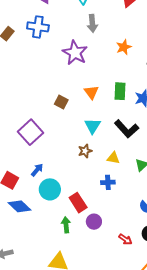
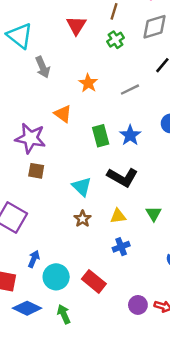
purple star: (75, 53) -> (30, 138), moved
orange triangle: (91, 92) -> (63, 114), moved
purple circle: (94, 222) -> (138, 305), moved
green arrow: (66, 225) -> (64, 314), moved

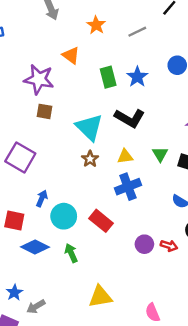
cyan triangle: (82, 187) -> (89, 127), size x1.4
blue cross: (121, 247) -> (128, 187), size x1.5

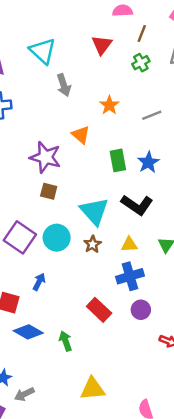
cyan circle: (64, 216) -> (57, 238), moved
purple circle: (144, 244) -> (141, 310), moved

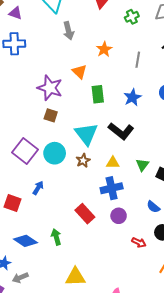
gray line: (152, 115) -> (138, 60), turned -63
green rectangle: (118, 160) -> (98, 94), moved
blue diamond: (28, 332) -> (26, 241), moved

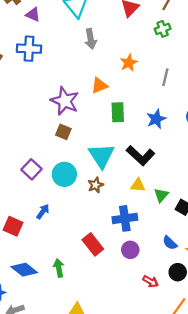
orange triangle: (80, 72) -> (99, 86), turned 49
purple square: (25, 151) -> (31, 169), size x0.7
yellow triangle: (113, 163) -> (138, 185), moved

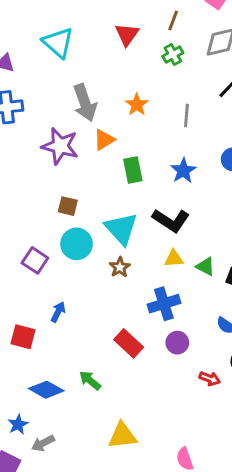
gray arrow: (91, 39) -> (85, 103), moved, size x1.4
purple star: (65, 101) -> (60, 146), moved
cyan circle: (64, 174) -> (77, 244), moved
green triangle: (161, 195) -> (205, 266), turned -35
green arrow: (59, 268) -> (90, 380), turned -30

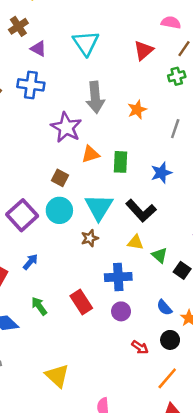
orange triangle: (104, 140) -> (90, 154), moved
purple square: (35, 260) -> (22, 215), size x1.4
green arrow: (90, 380) -> (39, 306), moved
yellow triangle: (122, 436) -> (57, 376), turned 35

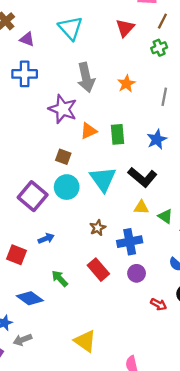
brown star: (90, 238) -> (98, 228), moved
blue arrow: (30, 262) -> (46, 238), turned 35

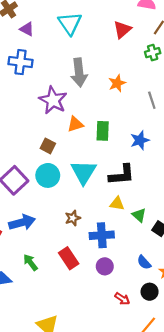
gray line: (164, 97) -> (152, 100), turned -36
black L-shape: (143, 177) -> (122, 175), turned -52
blue arrow: (46, 238) -> (22, 222), size x1.6

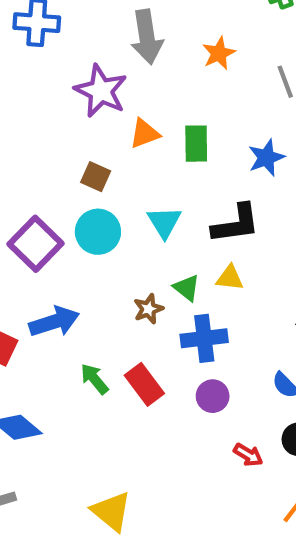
cyan triangle: (84, 172) -> (164, 222), size x0.7
green triangle: (139, 215) -> (187, 288), moved
green arrow: (30, 262) -> (94, 379), moved

